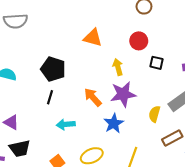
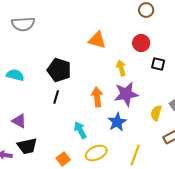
orange arrow: (93, 97) -> (97, 97), turned 36
cyan arrow: (66, 124) -> (80, 130), moved, turned 66

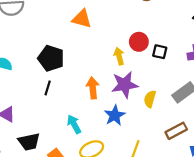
orange triangle: (97, 40) -> (82, 19), moved
red circle: (141, 43) -> (139, 42), moved
yellow semicircle: (156, 113) -> (150, 99), moved
black trapezoid: (27, 146) -> (29, 142), moved

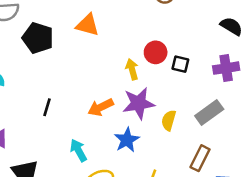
black pentagon: (51, 58) -> (38, 38), moved
orange arrow: (93, 88) -> (101, 107), turned -110
brown rectangle: (176, 131) -> (200, 158), turned -35

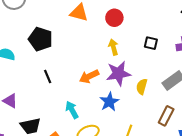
black pentagon: (38, 38) -> (41, 39), moved
red circle: (156, 52) -> (114, 18), moved
black line: (47, 107) -> (48, 76), turned -40

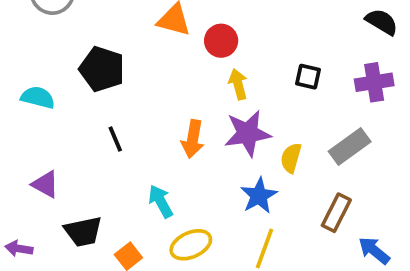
red circle: (114, 18) -> (221, 41), moved
orange arrow: (89, 76) -> (193, 139), turned -54
blue star: (109, 102) -> (259, 196), moved

